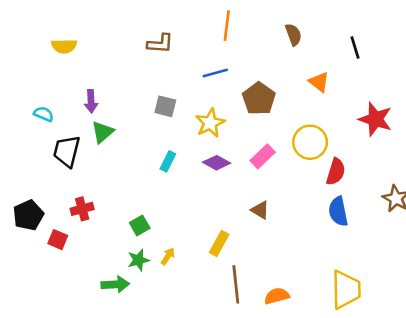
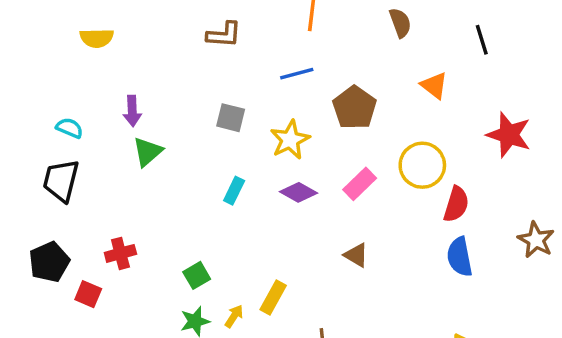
black trapezoid: (67, 151) -> (61, 180), moved
yellow rectangle: (219, 243) -> (273, 298), moved

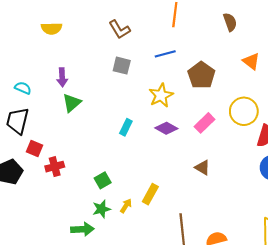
brown L-shape: (224, 35) -> (120, 29), turned 55
yellow semicircle: (97, 38) -> (52, 28), moved
gray square: (231, 118) -> (122, 66), moved
red square: (88, 294) -> (35, 148), moved

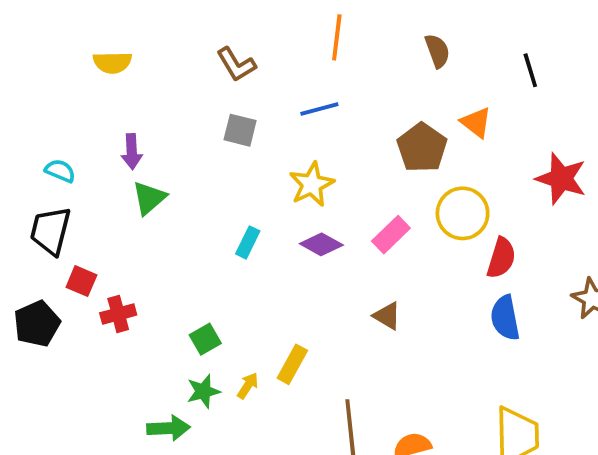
brown pentagon: (201, 75) -> (422, 148), moved

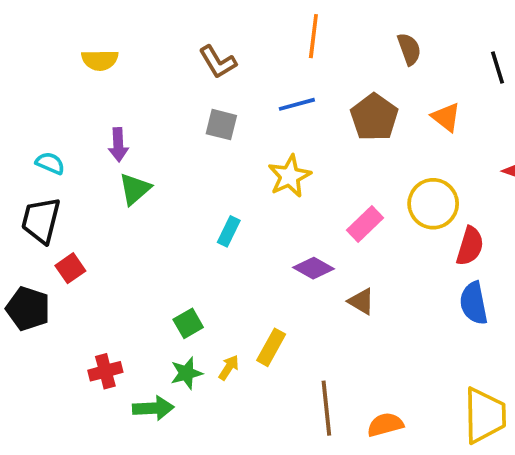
brown pentagon: (422, 148) -> (374, 117), moved
purple diamond: (321, 244) -> (313, 268), moved
red square: (81, 281) -> (70, 268), turned 32
red cross: (118, 314) -> (105, 371), moved
black pentagon: (37, 324) -> (28, 309), turned -30

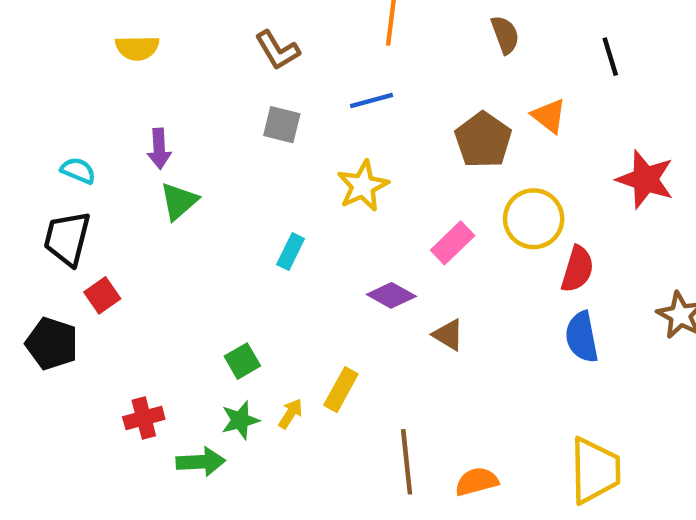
brown pentagon: (374, 117) -> (483, 140), moved

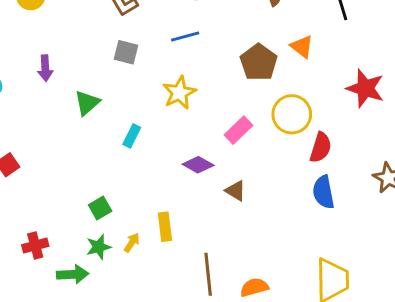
green triangle: (179, 201) -> (87, 103), moved
yellow rectangle: (341, 390) -> (165, 227), turned -36

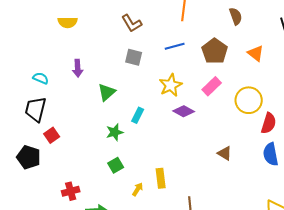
brown pentagon: (259, 62) -> (215, 51), moved
pink rectangle: (238, 130) -> (212, 86), moved
purple diamond: (198, 165) -> (184, 111), moved
brown triangle: (236, 191) -> (225, 153), moved
green star: (99, 247) -> (115, 132), moved

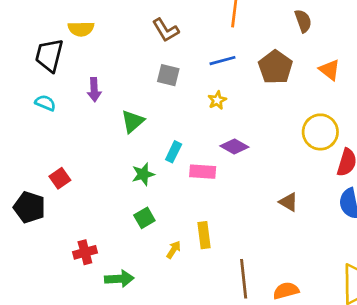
yellow star: (171, 85) -> (217, 100), moved, size x0.6
pink rectangle: (212, 86) -> (203, 172), moved, turned 48
black trapezoid: (36, 109) -> (49, 55), moved

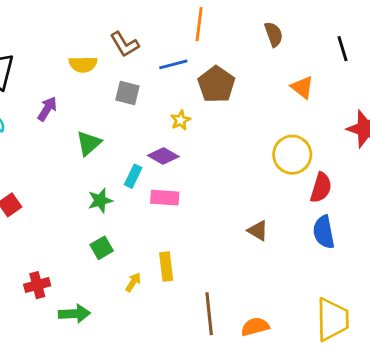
yellow semicircle: (81, 29) -> (83, 64), moved
blue line: (222, 61) -> (173, 64), moved
brown pentagon: (275, 67) -> (216, 84), moved
purple arrow: (94, 90) -> (47, 109), turned -145
purple diamond: (234, 147) -> (163, 156), moved

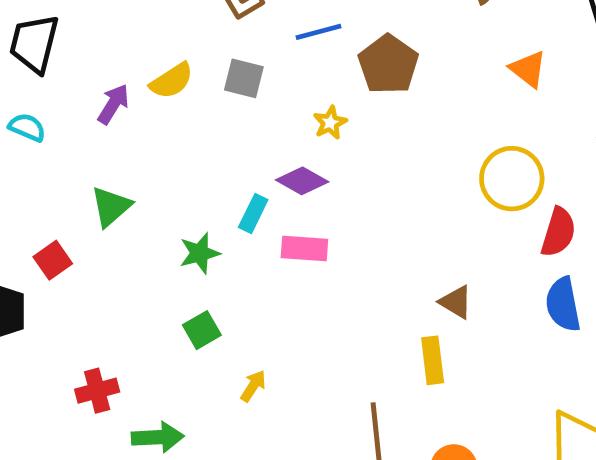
yellow semicircle: (83, 64) -> (172, 81), moved, turned -32
green triangle: (89, 143) -> (111, 207), moved
yellow rectangle: (166, 266) -> (433, 360), moved

